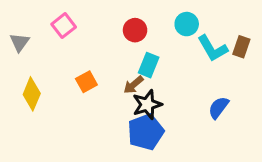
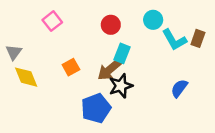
gray triangle: (20, 42) -> (14, 52), moved
brown arrow: (133, 85) -> (110, 70), size x1.5
yellow diamond: (32, 94) -> (26, 77), turned -45
blue pentagon: (146, 132) -> (96, 108), moved

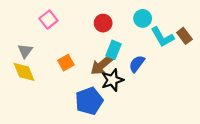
brown rectangle: (198, 38) -> (184, 36), turned -56
gray triangle: (14, 52) -> (25, 51), moved
blue semicircle: (179, 88) -> (137, 64), moved

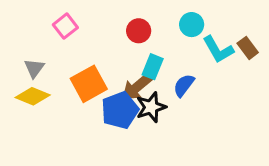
orange square: (66, 63) -> (89, 84), size x1.6
yellow diamond: (24, 72) -> (33, 96), turned -45
blue pentagon: (89, 101) -> (120, 110), moved

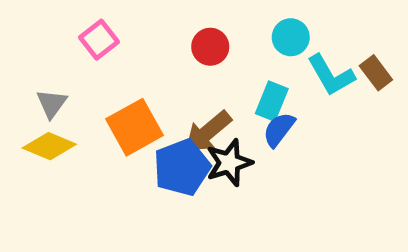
cyan rectangle: (153, 67) -> (272, 101), moved

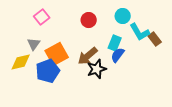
brown rectangle: (376, 73) -> (155, 39), moved
gray triangle: (52, 104) -> (34, 44), moved
yellow diamond: (49, 146) -> (21, 62), turned -35
blue pentagon: (182, 167) -> (48, 71), moved

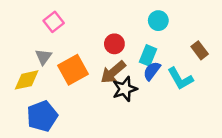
red circle: (89, 20) -> (114, 44), moved
cyan L-shape: (140, 32) -> (180, 79), moved
blue pentagon: (48, 71) -> (42, 116), moved

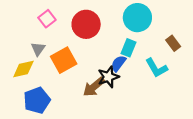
cyan circle: (158, 21) -> (137, 18), size x1.6
red circle: (114, 44) -> (86, 24), moved, size x1.6
blue semicircle: (152, 71) -> (118, 63), moved
brown arrow: (113, 72) -> (94, 87), moved

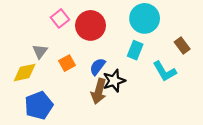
pink square: (47, 19) -> (60, 18), moved
orange square: (64, 60) -> (67, 63), size x0.6
blue semicircle: (118, 63) -> (98, 67), moved
brown arrow: (94, 87) -> (99, 91), turned -35

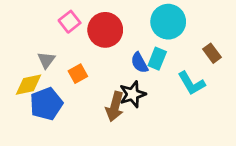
blue semicircle: (98, 67) -> (139, 63), moved, turned -66
blue pentagon: (39, 105) -> (46, 104), moved

